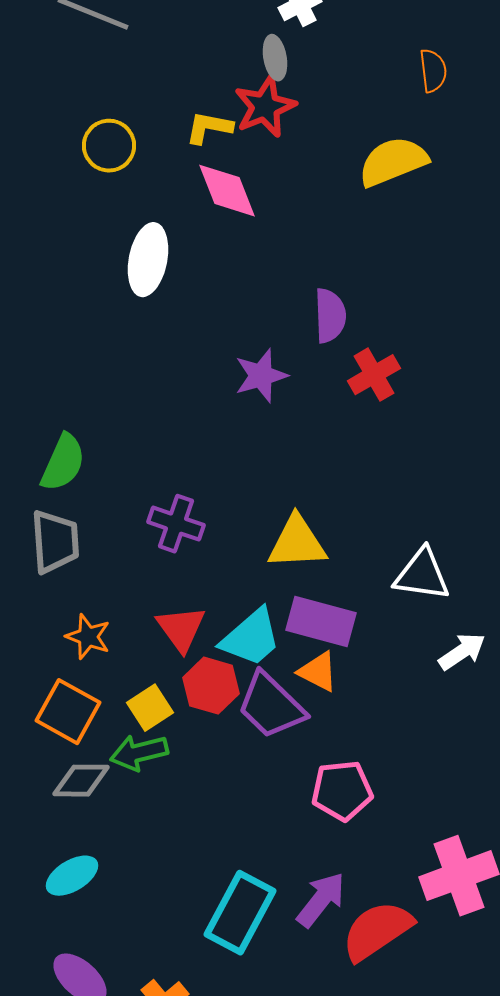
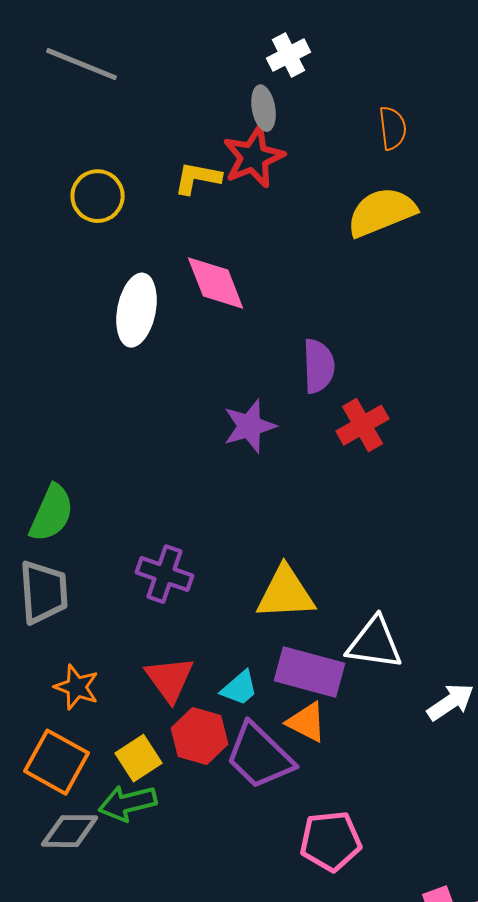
orange semicircle: (433, 71) -> (393, 128), moved
pink diamond: (227, 191) -> (216, 283), moved
white triangle: (422, 575) -> (375, 643), moved
cyan trapezoid: (251, 638) -> (240, 688), size x0.6

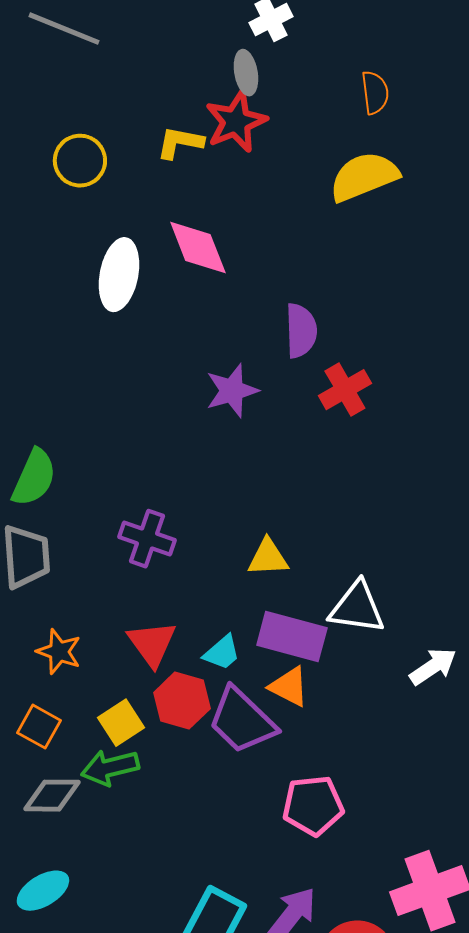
yellow triangle: (286, 593) -> (268, 558), size x0.7
orange square: (57, 762) -> (39, 727), size x0.7

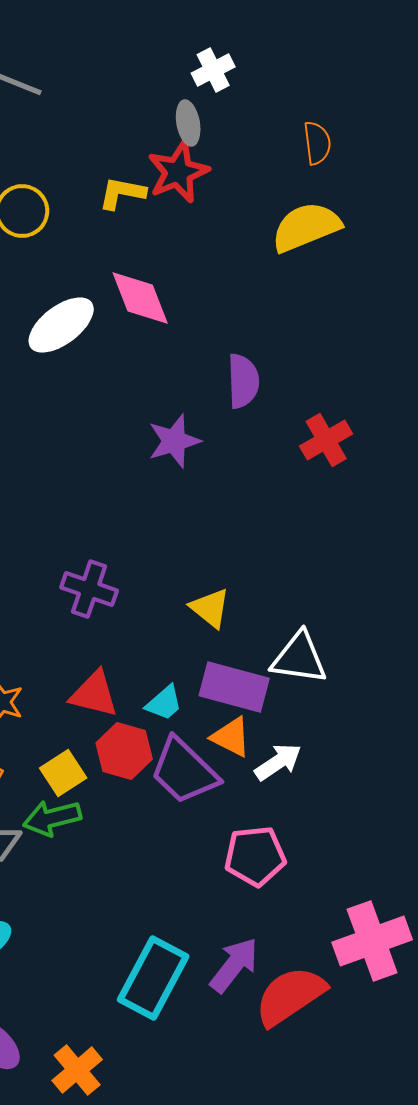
white ellipse: (119, 275) -> (61, 325), turned 42
red cross: (345, 390) -> (326, 440), moved
yellow triangle: (268, 558) -> (210, 608), turned 42
red triangle: (152, 644) -> (94, 694), turned -40
white arrow: (433, 667) -> (278, 762), moved

